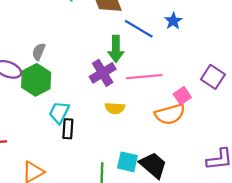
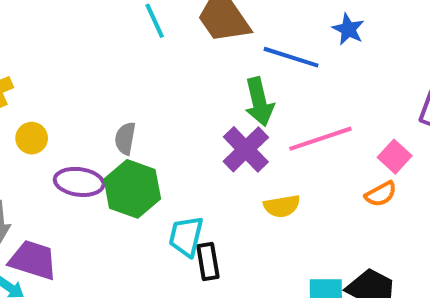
orange semicircle: (170, 114) -> (381, 194), size x0.6

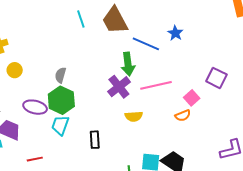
purple ellipse: (79, 182) -> (35, 107), moved
cyan trapezoid: (186, 236) -> (60, 125), moved

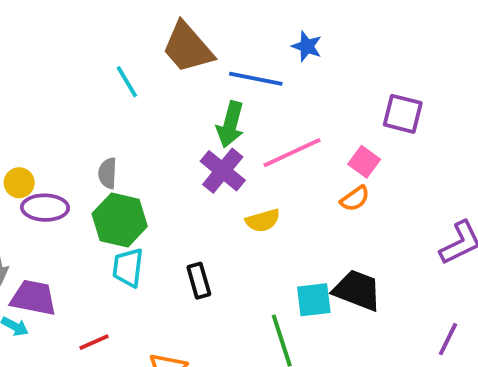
cyan line: (81, 19) -> (127, 82), moved
green arrow: (128, 64) -> (230, 124), turned 35
purple ellipse: (35, 107) -> (45, 208), moved

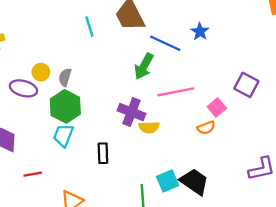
purple cross: (223, 171) -> (131, 112), moved, turned -32
yellow circle: (19, 183) -> (41, 72), moved
cyan square: (314, 300) -> (168, 181), turned -30

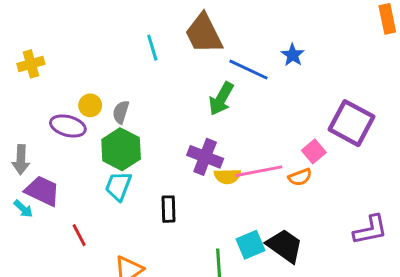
purple square: (246, 85) -> (351, 123), size x1.4
pink line: (176, 92) -> (259, 171), moved
red line: (33, 174) -> (79, 235), turned 72

